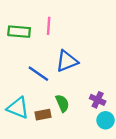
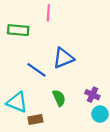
pink line: (49, 26) -> (48, 13), moved
brown rectangle: (43, 115) -> (35, 119), moved

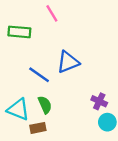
pink line: (48, 13) -> (52, 13), turned -35
green semicircle: (59, 98) -> (45, 105), moved

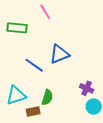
green semicircle: (45, 105) -> (47, 97), moved, turned 42
cyan triangle: (18, 109) -> (16, 95), turned -40

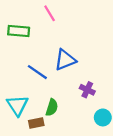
purple cross: (87, 88) -> (87, 90), moved
cyan triangle: (16, 95) -> (17, 105), turned -45

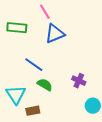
blue triangle: (65, 60) -> (55, 34), moved
green semicircle: (52, 108) -> (45, 85), moved, turned -77

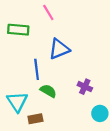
blue triangle: (55, 34) -> (59, 49), moved
blue line: (34, 65) -> (37, 69), turned 48

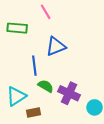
purple cross: (85, 87) -> (69, 93), moved, size x1.5
cyan triangle: (17, 102) -> (16, 96), turned 30

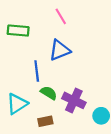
pink line: (46, 12) -> (61, 16), moved
brown rectangle: (33, 113) -> (45, 121), moved

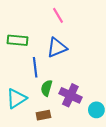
green rectangle: (18, 31) -> (17, 40), moved
green semicircle: (49, 93) -> (47, 88), turned -105

